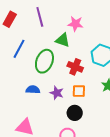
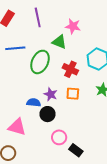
blue line: (19, 49) -> (15, 48), turned 54
blue semicircle: (33, 90) -> (34, 103), moved
black circle: (75, 113) -> (47, 114), moved

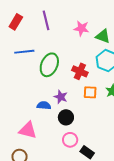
green triangle: (59, 42) -> (103, 36), moved
orange square: (73, 94) -> (90, 92), moved
black circle: (47, 114) -> (66, 117), moved

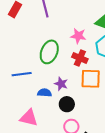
pink star: (81, 28) -> (78, 36), moved
blue line: (24, 52) -> (22, 74), moved
orange square: (90, 92) -> (91, 79), size x1.5

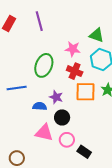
pink triangle: (29, 118) -> (44, 133), moved

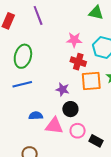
green triangle: (97, 35) -> (96, 13), moved
green ellipse: (44, 65) -> (23, 56), moved
blue semicircle: (40, 106) -> (36, 116), moved

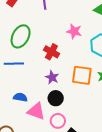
red cross: (78, 62) -> (51, 52), moved

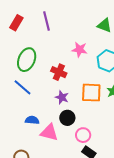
blue line: (14, 64) -> (23, 87), turned 48
pink circle: (58, 121) -> (83, 135), moved

